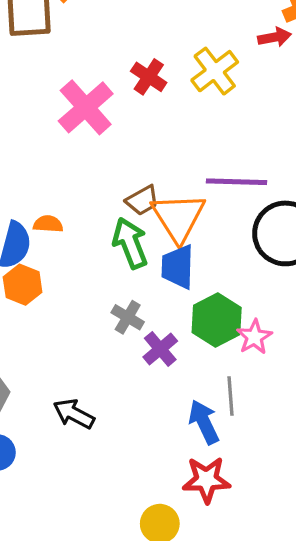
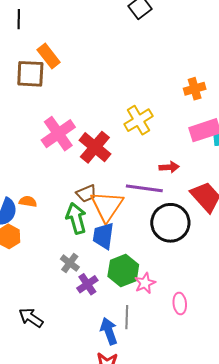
red arrow: (274, 37) -> (169, 167), moved
red cross: (149, 77) -> (95, 147), moved, size x1.5

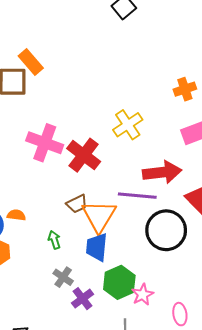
pink cross: (58, 134) -> (45, 143), turned -32
red arrow: (169, 167) -> (162, 172), size x1.8
green arrow: (76, 218) -> (54, 240), moved, size x0.6

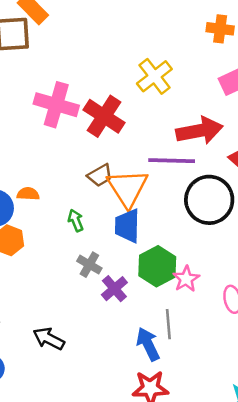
orange cross: (185, 89) -> (220, 29), turned 30

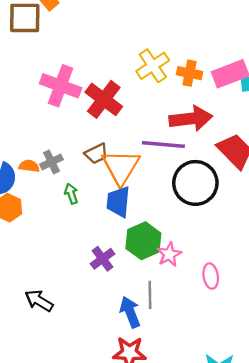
orange cross: (220, 29) -> (189, 73), moved
gray cross: (89, 265) -> (51, 162), moved, turned 30

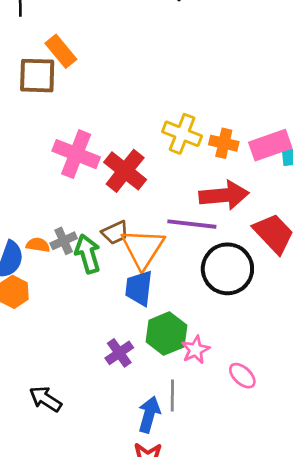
yellow cross: (153, 66) -> (182, 134), turned -36
green arrow: (71, 194) -> (88, 254), moved, size x1.6
pink ellipse: (211, 276) -> (242, 376), turned -40
blue arrow: (130, 312) -> (149, 414), turned 36

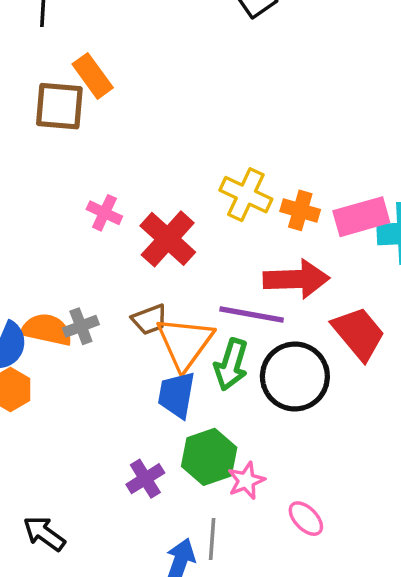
pink cross: (76, 154) -> (104, 213), size x0.6
orange semicircle: (38, 245) -> (47, 330), size x1.6
green arrow: (88, 254) -> (231, 365), moved, turned -150

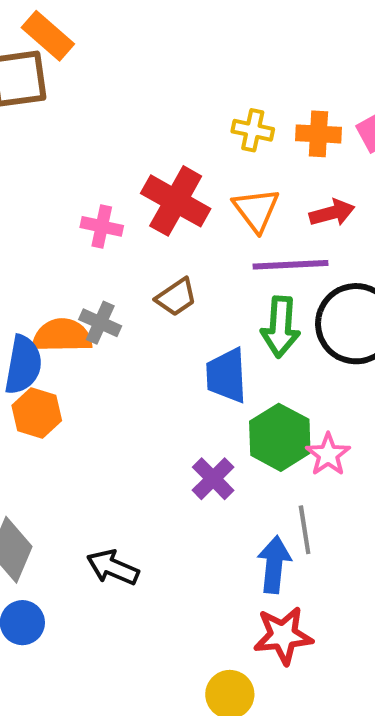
yellow cross: (246, 195) -> (253, 130), size x0.7
pink cross: (104, 213) -> (102, 226), moved
red arrow: (296, 279) -> (332, 213), size x0.6
gray cross: (81, 326) -> (100, 323), turned -32
orange triangle: (185, 343) -> (256, 210), moved, size x0.7

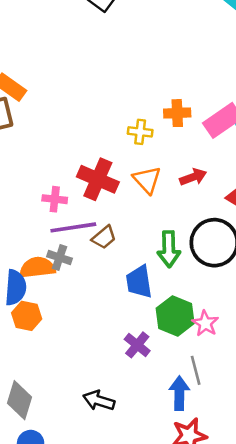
orange cross: (318, 134) -> (177, 113), moved
purple line: (291, 265) -> (73, 227), moved
black arrow: (113, 567) -> (99, 401), moved

